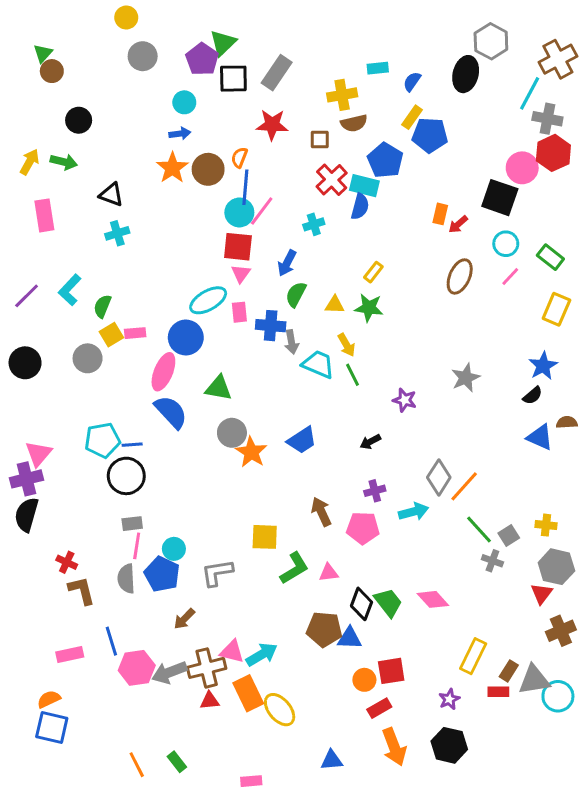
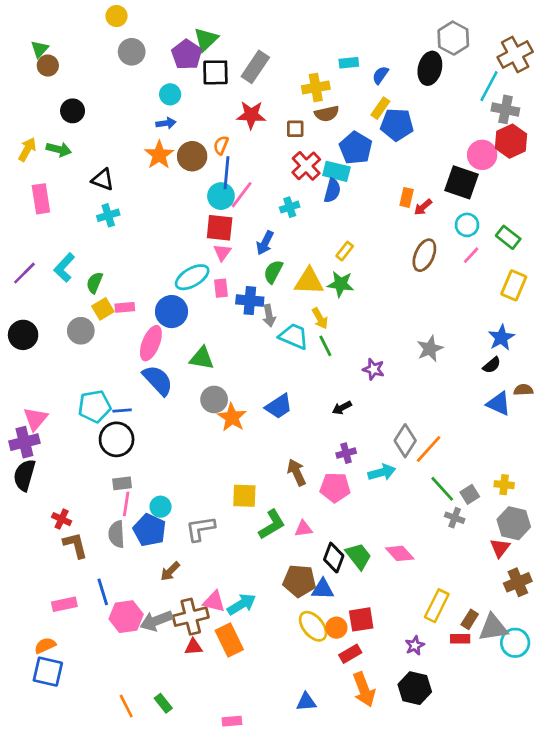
yellow triangle: (335, 305) -> (309, 281), size x1.6
yellow ellipse: (280, 710) -> (313, 626), moved

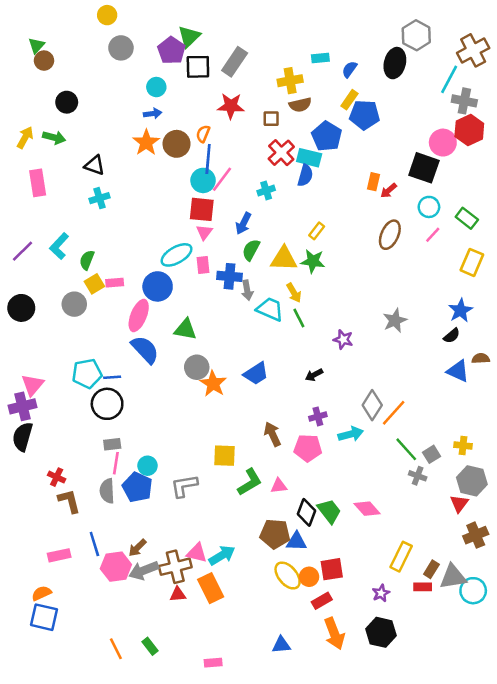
brown arrow: (170, 571) -> (137, 548), moved

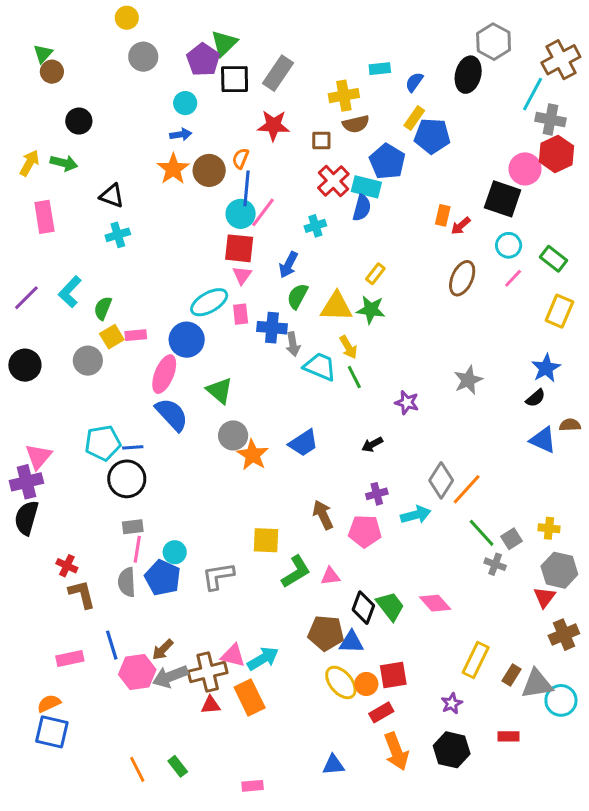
green triangle: (185, 329) -> (220, 391), turned 30
red rectangle: (423, 587) -> (509, 736), moved

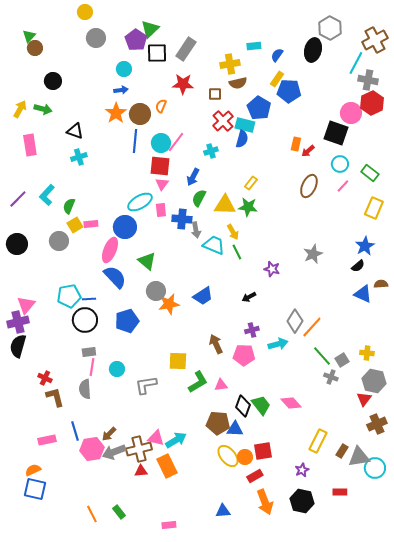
blue line: (247, 188) -> (135, 141), moved
orange star: (253, 455) -> (169, 304), turned 30
blue pentagon: (163, 578) -> (127, 321), moved, turned 30

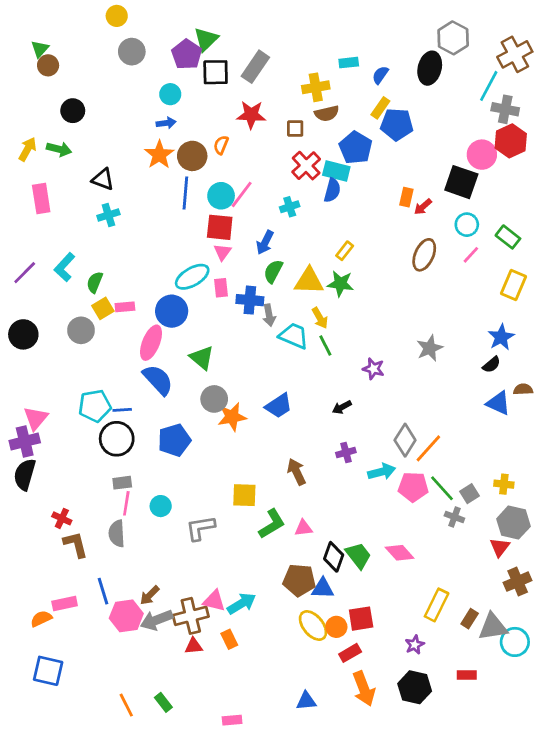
pink pentagon: (244, 355) -> (413, 487), moved
orange rectangle: (167, 466) -> (229, 639), size x0.6
orange semicircle: (33, 470) -> (41, 619), moved

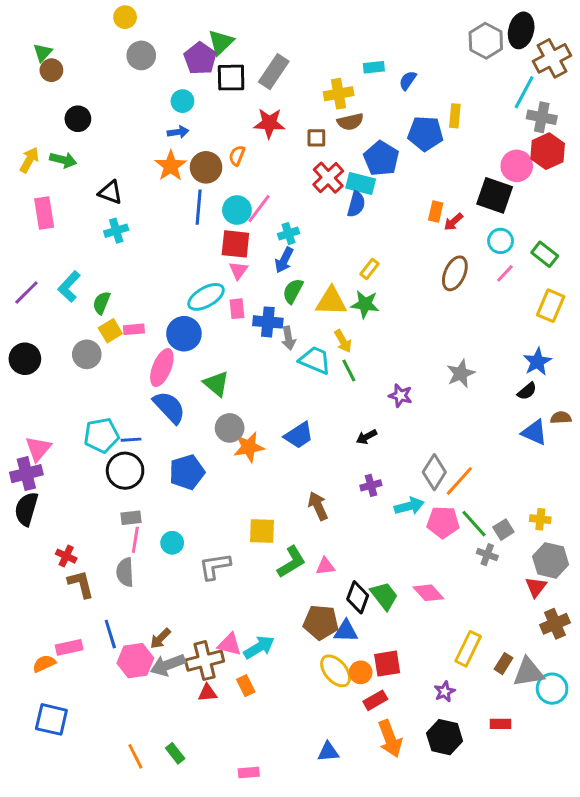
black ellipse: (430, 68) -> (521, 30), moved
yellow rectangle: (380, 108) -> (455, 116), moved, turned -30
cyan cross: (290, 207) -> (288, 234), moved

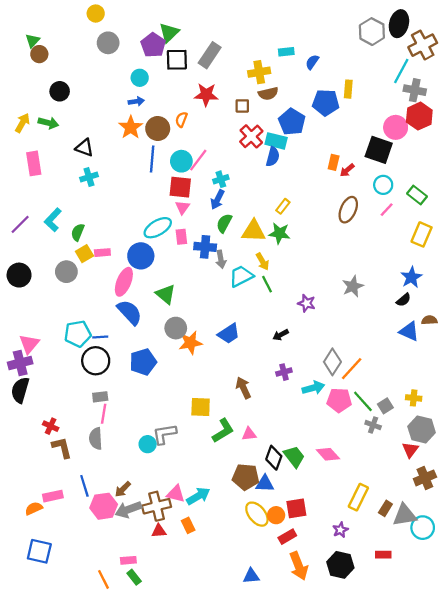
cyan trapezoid: (315, 360) -> (241, 276), turned -50
cyan circle: (172, 543) -> (148, 444), moved
pink rectangle: (249, 772) -> (128, 560), moved

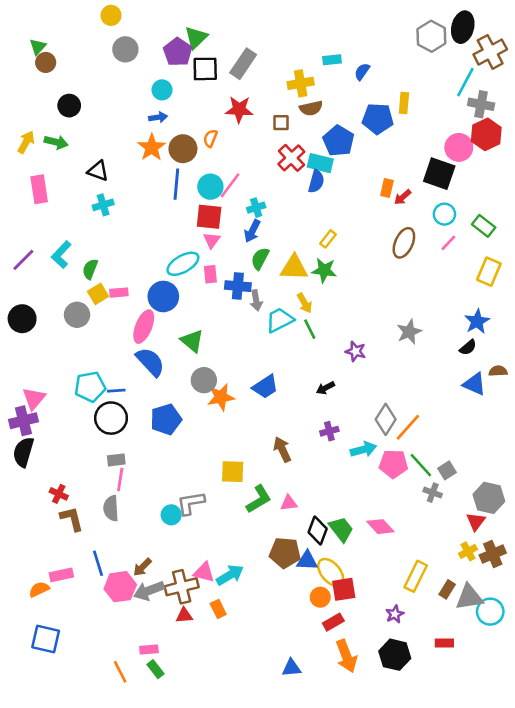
yellow cross: (414, 398) -> (468, 551), moved, turned -35
yellow ellipse: (257, 514) -> (331, 572), moved

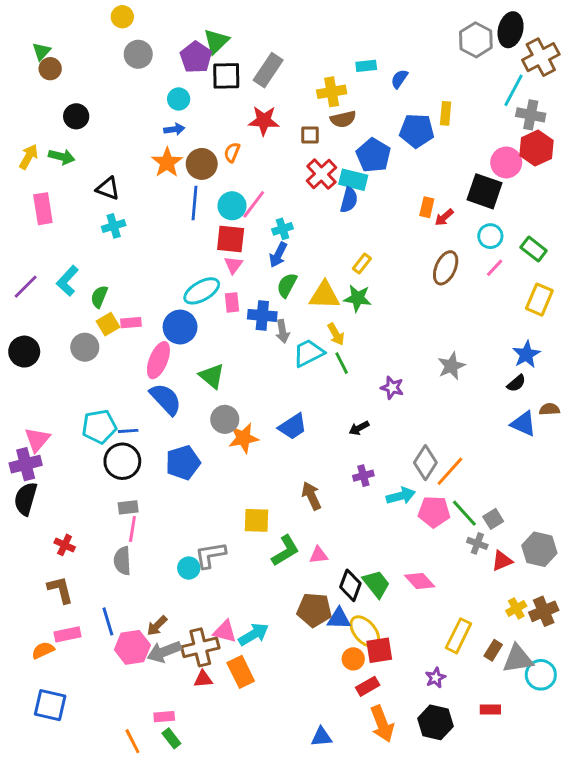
brown L-shape: (72, 519) -> (60, 590), moved
red triangle: (476, 521) -> (502, 561), moved, turned 30
orange rectangle: (218, 609) -> (241, 672), size x1.5

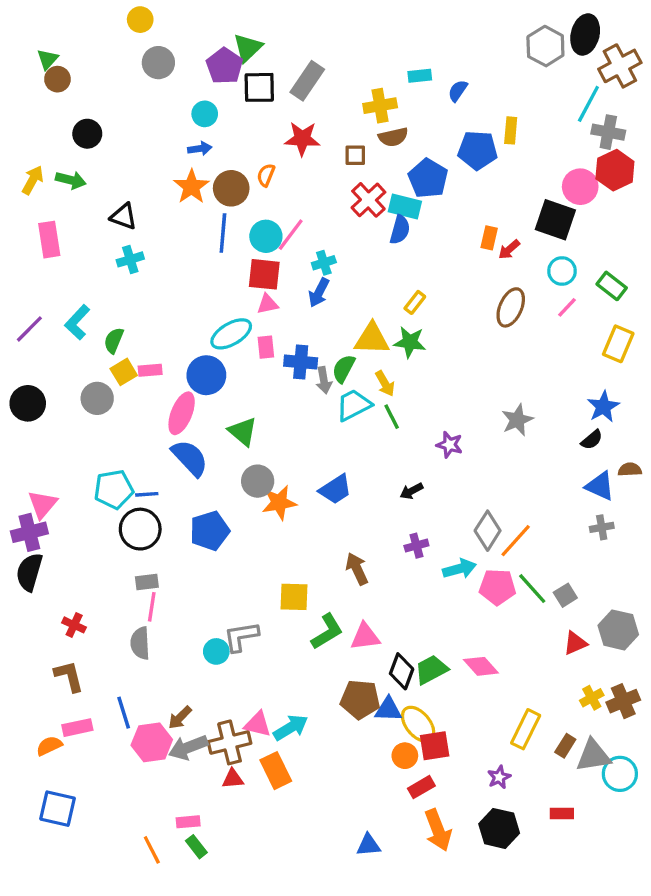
pink triangle: (233, 265) -> (268, 304), turned 42
green semicircle: (287, 285) -> (344, 369), moved
gray cross: (477, 543) -> (602, 527), moved, turned -30
pink triangle: (319, 555) -> (365, 637), size x1.4
green trapezoid: (376, 584) -> (431, 670), turned -80

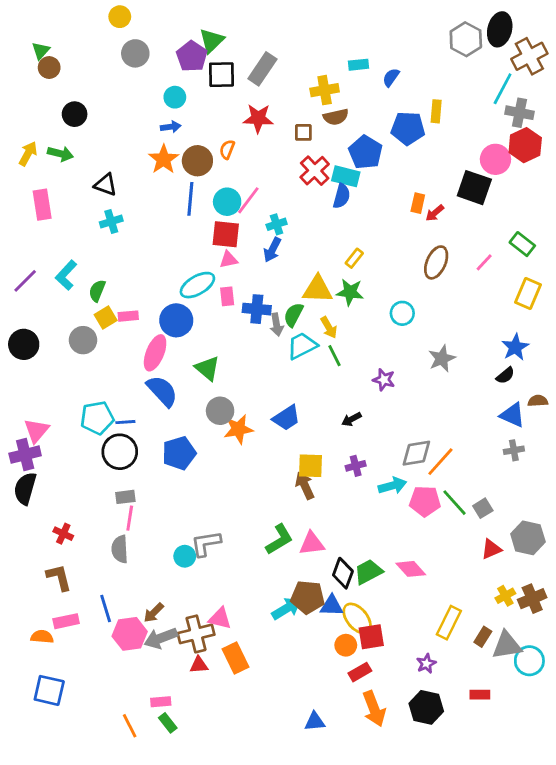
cyan circle: (562, 271) -> (402, 313), moved
gray diamond: (488, 531) -> (416, 453), turned 48
yellow square: (294, 597) -> (310, 466), moved
cyan arrow: (291, 728) -> (286, 608), moved
orange semicircle: (49, 746) -> (42, 637), turned 30

